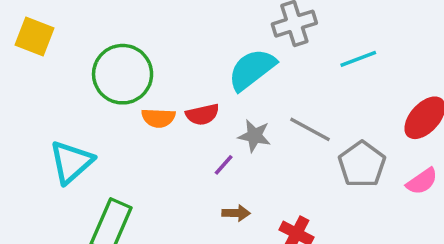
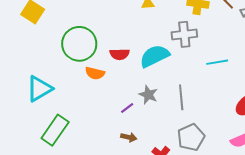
red semicircle: (202, 114) -> (120, 54), moved
gray line: (310, 129) -> (181, 97), turned 45
gray pentagon: (362, 164) -> (191, 137), moved

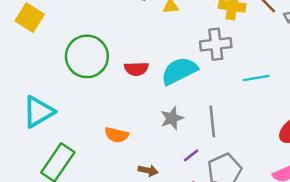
orange semicircle: (95, 73) -> (116, 135), moved
gray star: (148, 95) -> (172, 118), turned 30
purple line: (127, 108) -> (191, 155), moved

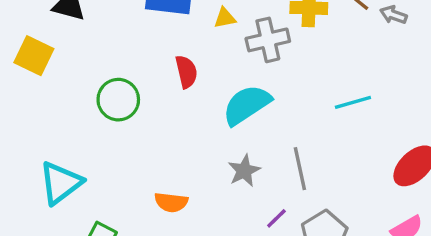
gray cross: (216, 44) -> (268, 40), moved
green circle: (87, 56) -> (118, 100), size x0.7
red semicircle: (136, 69) -> (186, 72), moved, turned -95

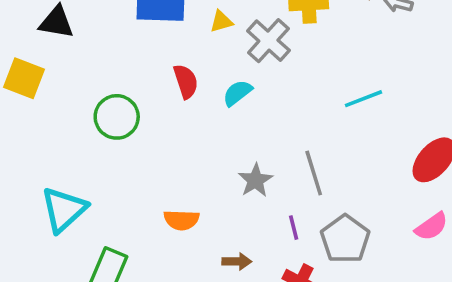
gray cross: (268, 40) -> (268, 41), turned -30
cyan semicircle: (247, 105) -> (237, 93), moved, size x0.6
purple line: (276, 218) -> (294, 228), turned -55

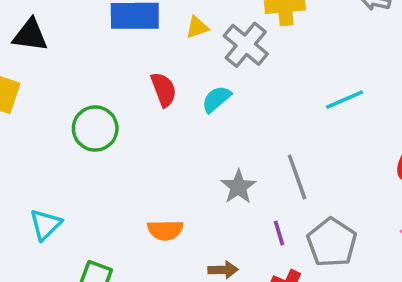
cyan triangle: (64, 210) -> (45, 225), size x0.7

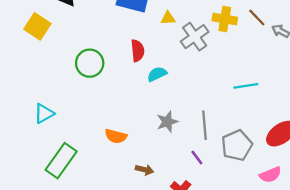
cyan semicircle: (216, 99) -> (157, 74), moved
purple line: (279, 233) -> (197, 158), moved, turned -35
gray pentagon: (332, 242) -> (237, 145), moved

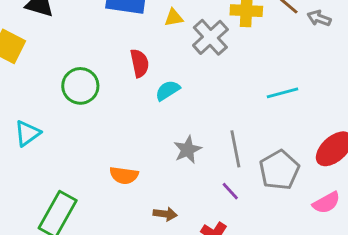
cyan triangle: (44, 113) -> (27, 133), moved

